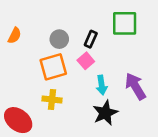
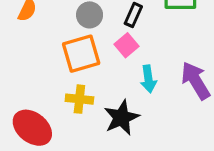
black star: (105, 113) -> (122, 118), moved

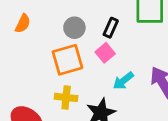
cyan arrow: (148, 79) -> (123, 81), turned 60

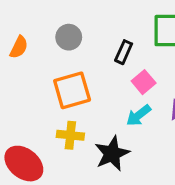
gray circle: (74, 28) -> (69, 37), moved
pink square: (105, 53) -> (144, 82), moved

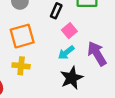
black star: (112, 154) -> (72, 78), moved

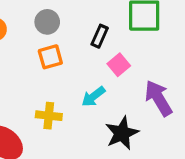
orange square: (22, 36) -> (50, 57), moved, size x0.7
cyan arrow: (66, 53) -> (93, 97), moved

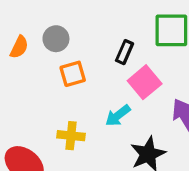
gray circle: (47, 22) -> (56, 39), moved
pink square: (119, 65) -> (145, 82), size x1.4

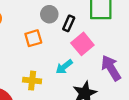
gray circle: (56, 39) -> (49, 14), moved

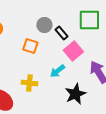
black rectangle: (69, 23) -> (61, 33), turned -64
orange square: (33, 38) -> (30, 46), turned 35

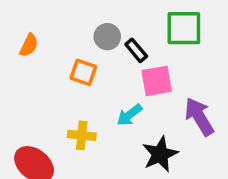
pink square: (73, 51) -> (157, 81), turned 30

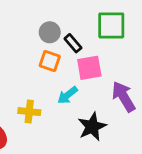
orange square: (83, 72) -> (50, 61), moved

